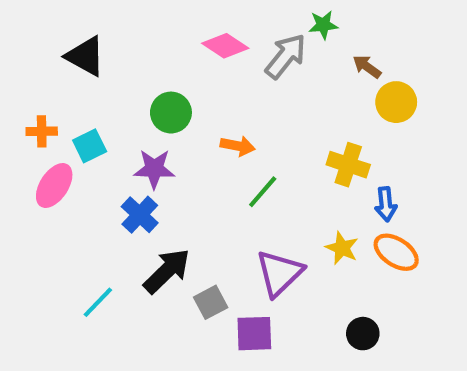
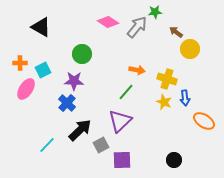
orange arrow: (238, 146) -> (137, 70), moved
yellow star: (342, 248) -> (164, 102), moved
orange ellipse: (396, 252) -> (204, 121), moved
purple triangle: (279, 273) -> (120, 121), moved

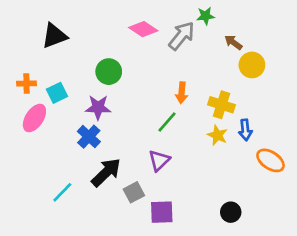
black triangle: (41, 27) -> (54, 36), turned -50
orange arrow: (137, 70) -> (182, 93), turned 84
purple triangle: (120, 121) -> (159, 160), size x0.7

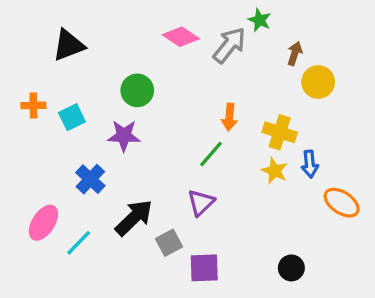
green star: (206, 16) -> (260, 20), turned 30
brown arrow: (233, 42) -> (295, 54), turned 72
pink ellipse: (34, 118) -> (43, 223), moved
blue cross: (89, 137) -> (90, 179), moved

